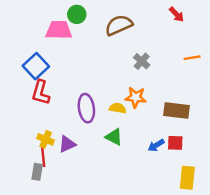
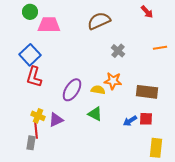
green circle: (77, 14) -> (30, 12), moved
purple ellipse: (86, 108) -> (72, 90), turned 40

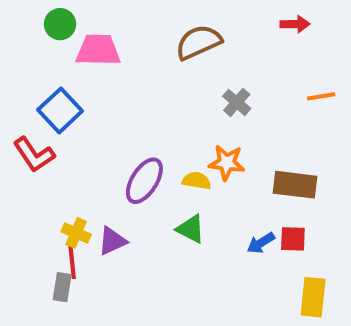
red arrow: (147, 12) -> (295, 24), turned -48
red L-shape: (34, 77) -> (34, 155), moved, turned -50

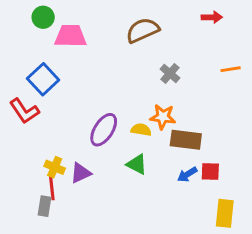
brown rectangle: (295, 185) -> (186, 140), moved

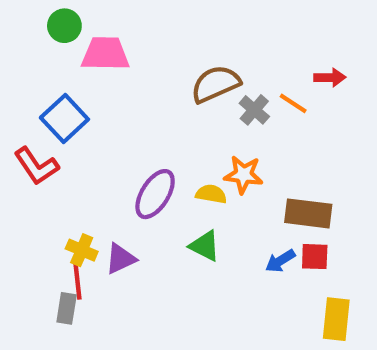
red arrow: (212, 17) -> (330, 78), moved
brown semicircle: (143, 30) -> (215, 84), moved
orange line: (231, 69) -> (293, 103), moved, turned 42
brown rectangle: (186, 140) -> (308, 213), moved

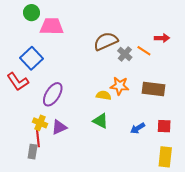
purple ellipse: (155, 194) -> (53, 94), moved
brown rectangle: (308, 213) -> (153, 89), moved
red square: (315, 257) -> (164, 126), moved

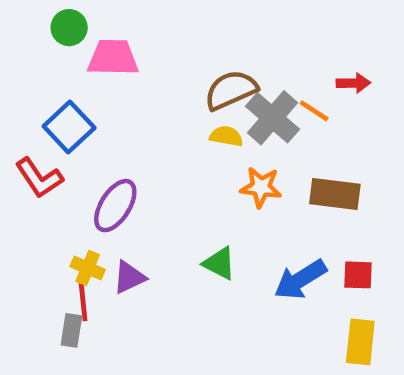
gray cross: (125, 54) -> (272, 118), size x1.6
yellow semicircle: (104, 95) -> (226, 136), moved
blue arrow: (138, 128) -> (300, 280), size x1.6

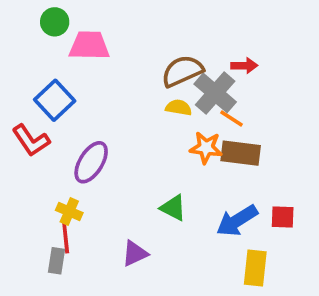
red arrow: (353, 83) -> (244, 66), moved
orange line: (314, 111) -> (232, 118), moved
brown rectangle: (335, 194) -> (241, 153), moved
purple triangle: (129, 277) -> (135, 253), moved
yellow rectangle: (360, 342) -> (255, 268), moved

